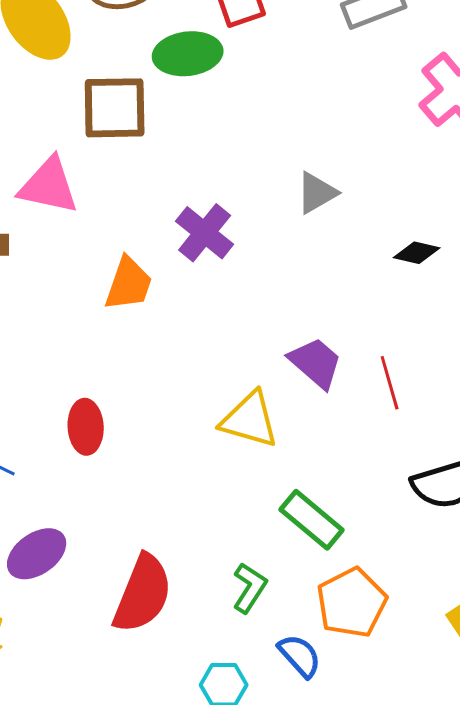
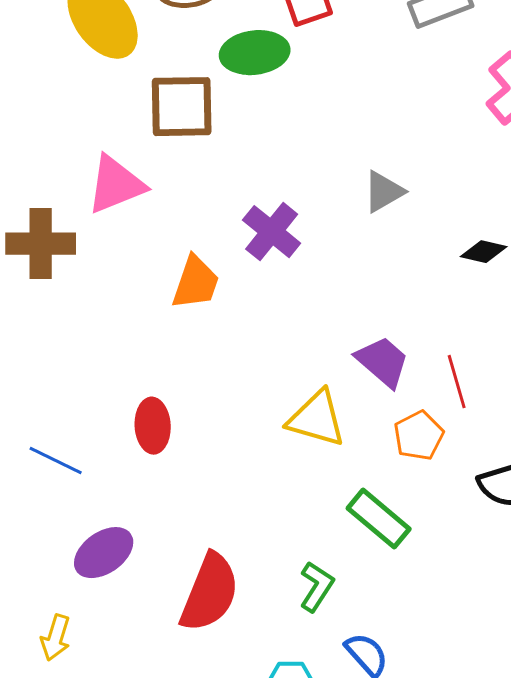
pink triangle: (49, 186) -> (116, 185), turned -34
orange pentagon: (352, 603) -> (419, 436), moved, size x0.7

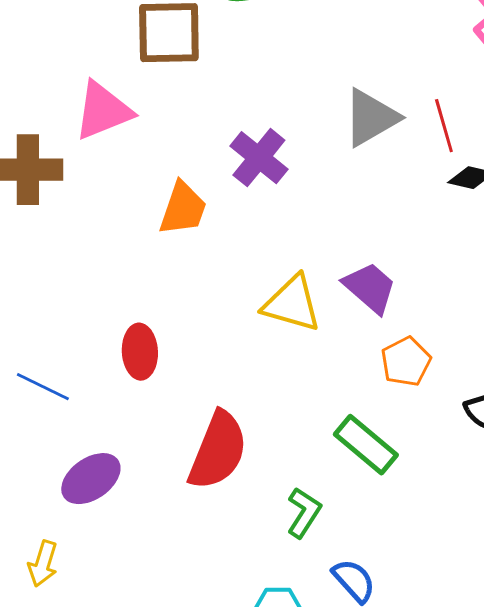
gray triangle: (384, 192) -> (371, 118), size x1.4
red line: (457, 382) -> (444, 126), moved
yellow triangle: (317, 419) -> (292, 304), moved
red semicircle: (210, 593) -> (218, 451), moved

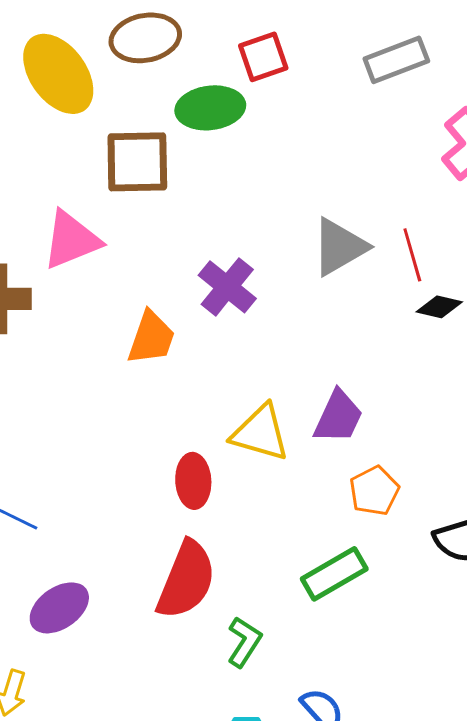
purple trapezoid: (370, 288) -> (338, 417), turned 74
red ellipse: (140, 352) -> (193, 481), moved
green rectangle: (366, 445) -> (334, 574), turned -70
green L-shape: (304, 513) -> (244, 642), moved

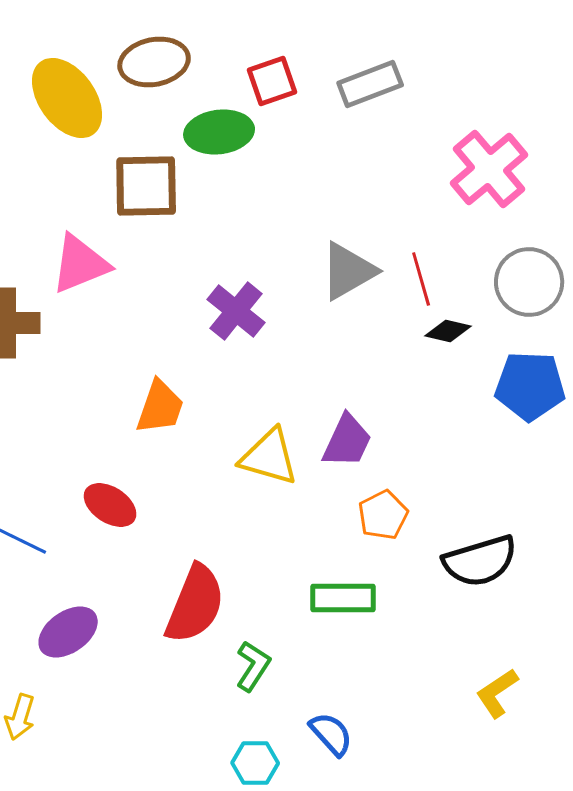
gray rectangle: (396, 60) -> (370, 84), moved
orange trapezoid: (151, 338) -> (160, 407), moved
red ellipse: (193, 481) -> (110, 505), moved, turned -54
green rectangle: (334, 574) -> (343, 598), turned 30

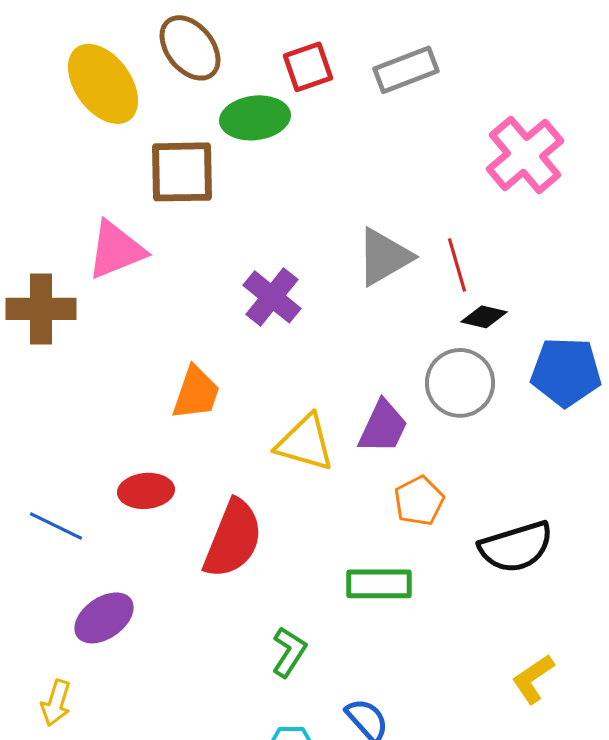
brown ellipse: (154, 62) -> (190, 48), turned 62
gray circle: (529, 282) -> (460, 383), moved
red ellipse: (110, 505) -> (146, 491), turned -38
red semicircle: (195, 604) -> (233, 539), moved

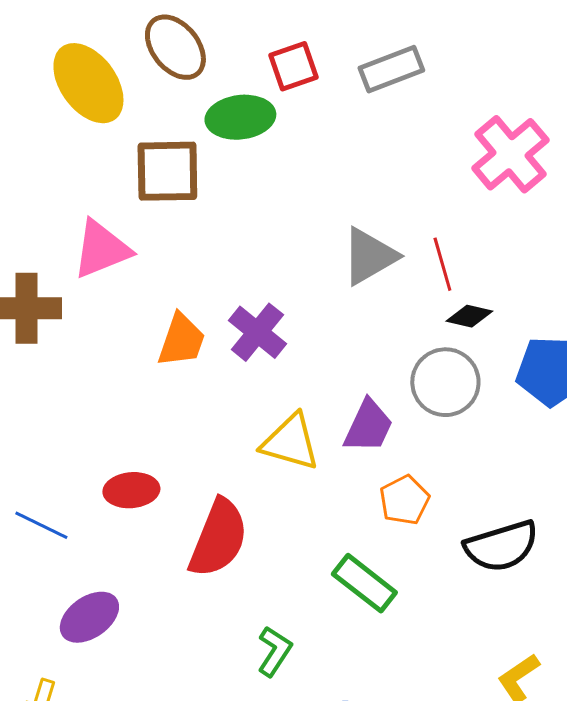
purple cross: (272, 297) -> (257, 332), moved
orange trapezoid: (196, 393) -> (181, 340), moved
green rectangle: (379, 584) -> (364, 583), turned 38

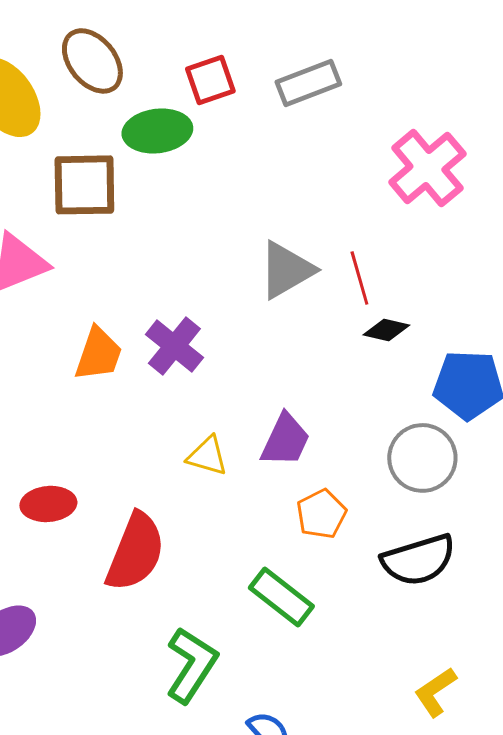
gray circle: (445, 382) -> (422, 458), moved
yellow triangle: (290, 442) -> (207, 456), size x0.7
green L-shape: (274, 651) -> (191, 665), size x1.5

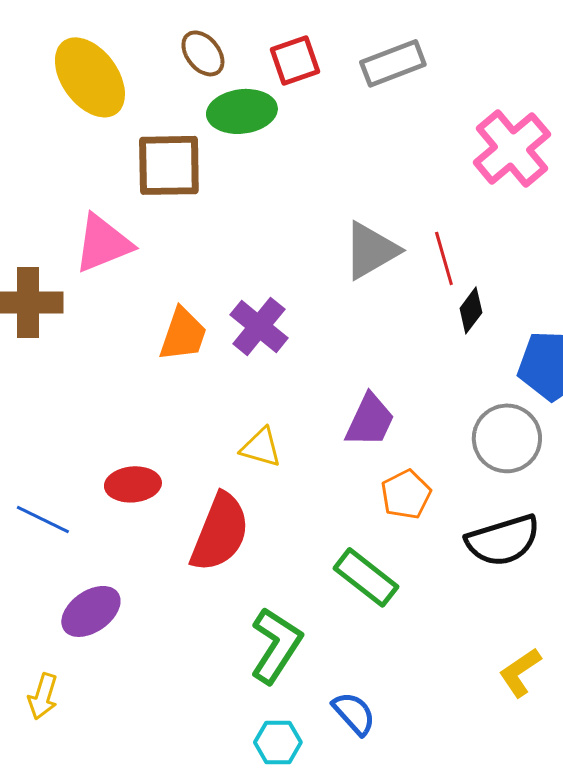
brown ellipse: (92, 61) -> (203, 53), moved, size x0.7
black diamond: (386, 330) -> (471, 310), turned -66
yellow triangle: (207, 456) -> (261, 447), moved

